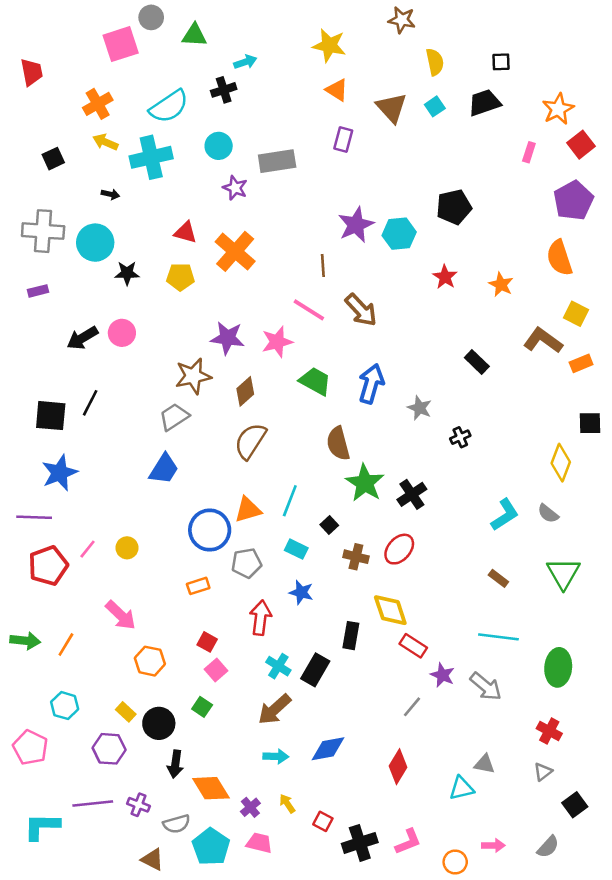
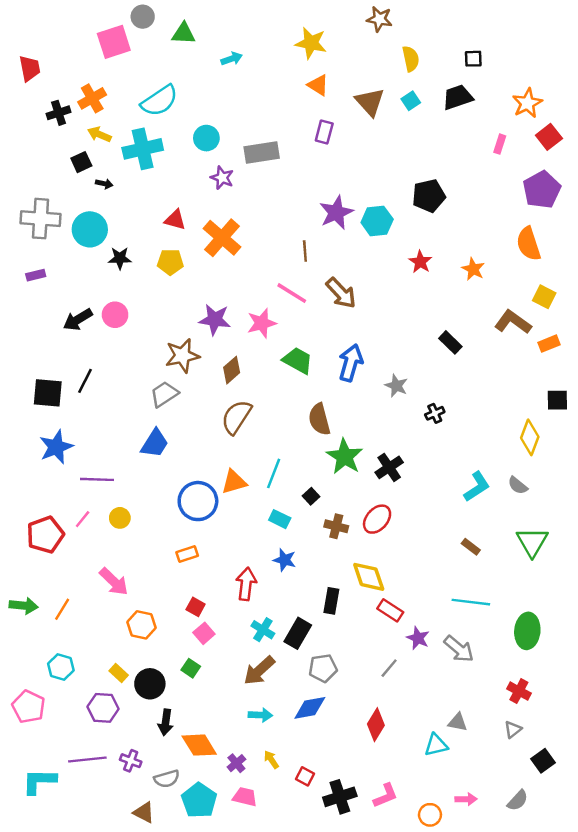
black cross: (224, 90) -> (59, 113), moved
black square: (53, 159) -> (81, 162), moved
purple line: (34, 517) -> (97, 479), moved
gray pentagon: (247, 563) -> (323, 668), moved

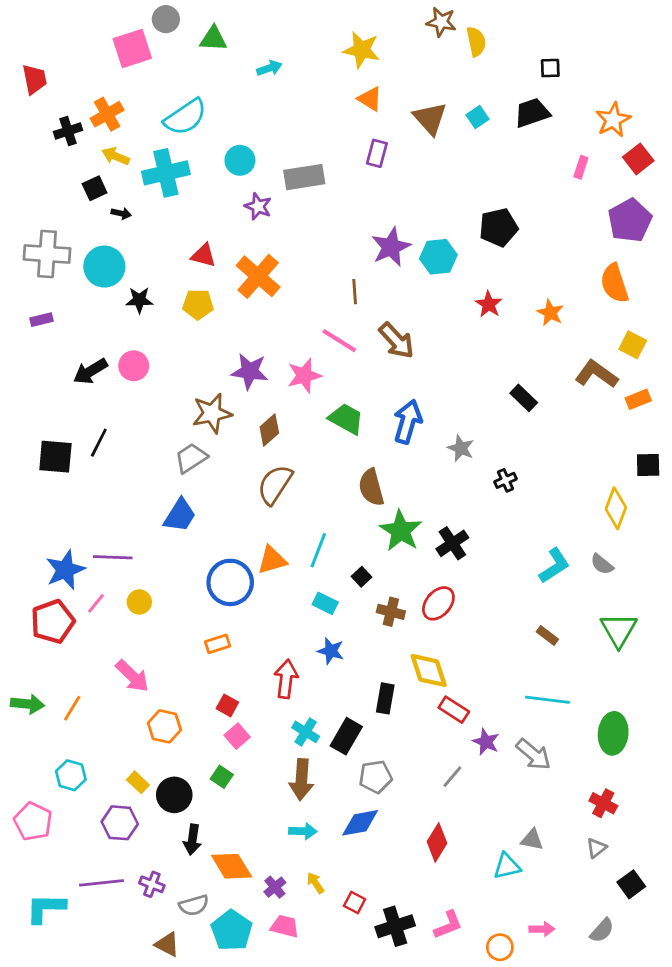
yellow semicircle: (411, 59) -> (476, 42), moved
blue star: (56, 447) -> (65, 570), moved
brown arrow: (259, 671) -> (301, 779), turned -44

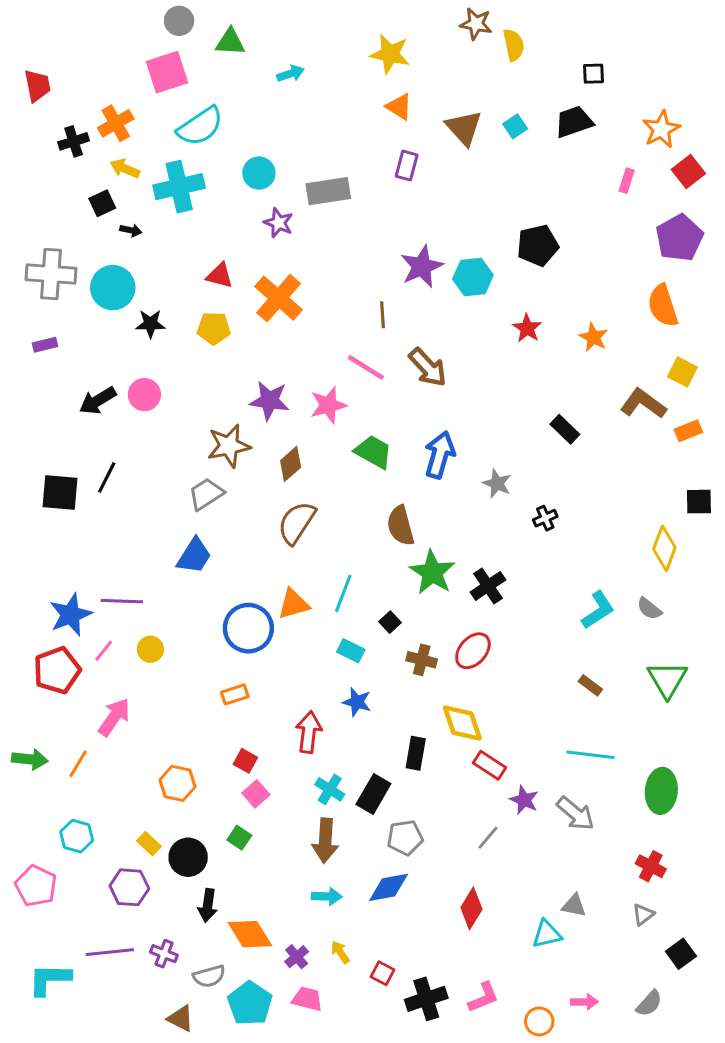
pink square: (132, 48) -> (167, 72), moved
pink arrow: (132, 676) -> (114, 717), moved, turned -99

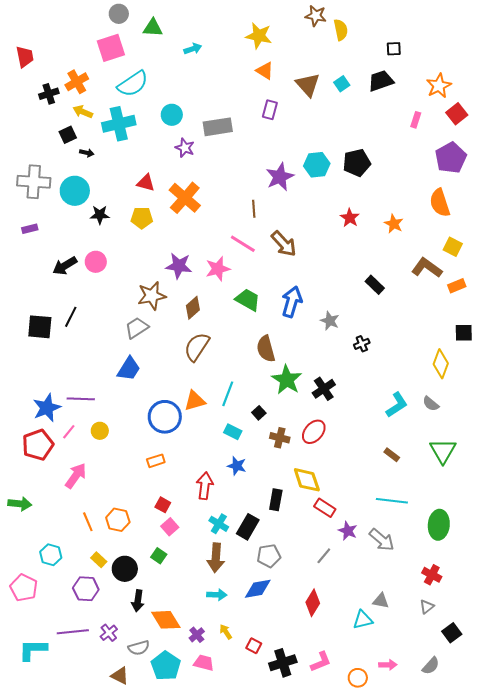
cyan hexagon: (473, 277) -> (317, 165), moved
orange line: (78, 764) -> (88, 522), moved, turned -54
purple cross: (164, 954) -> (109, 633), turned 30

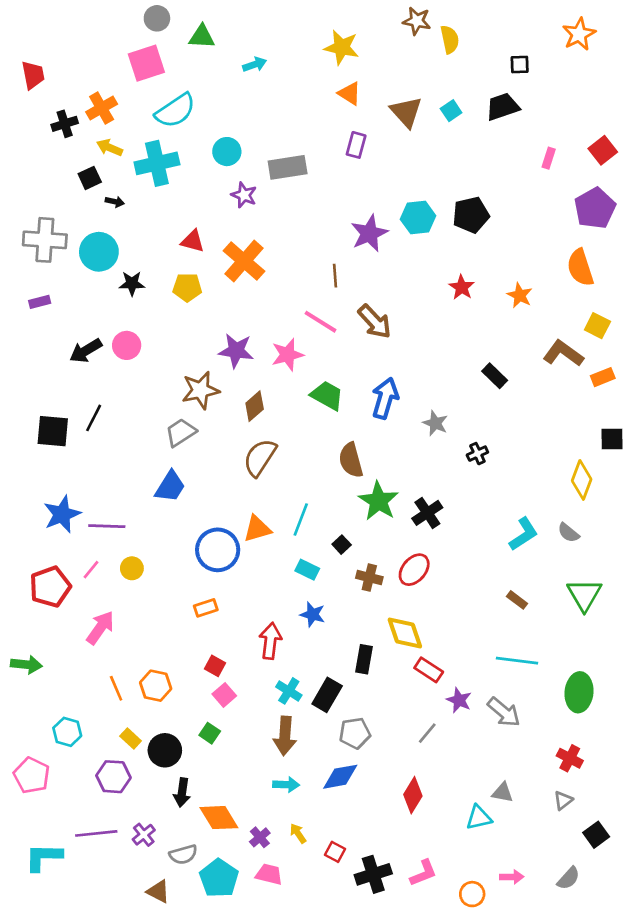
orange star: (439, 86) -> (579, 34), moved
blue star: (47, 408) -> (62, 514), moved

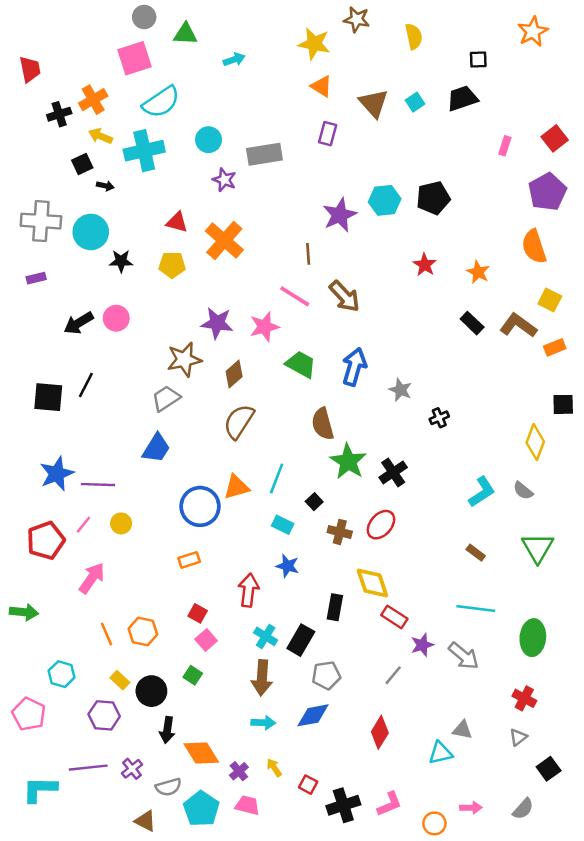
brown star: (417, 21) -> (357, 19), moved
black rectangle: (495, 376) -> (472, 323), moved
purple star: (459, 700) -> (422, 645), turned 30

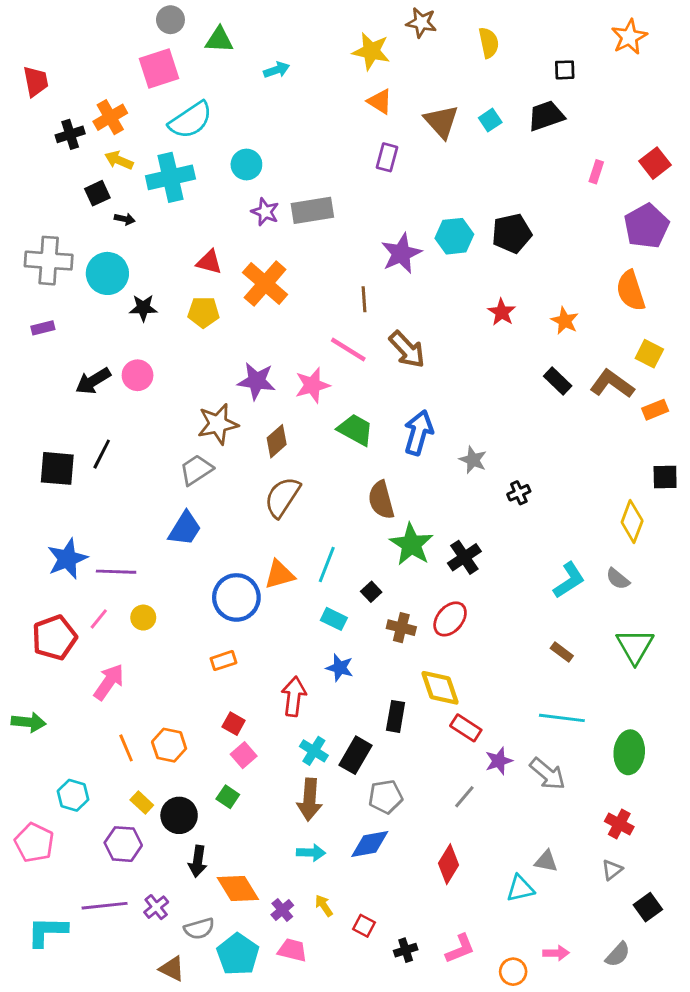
gray rectangle: (264, 154) -> (312, 210), moved
black cross: (343, 805) -> (406, 950), size x0.6

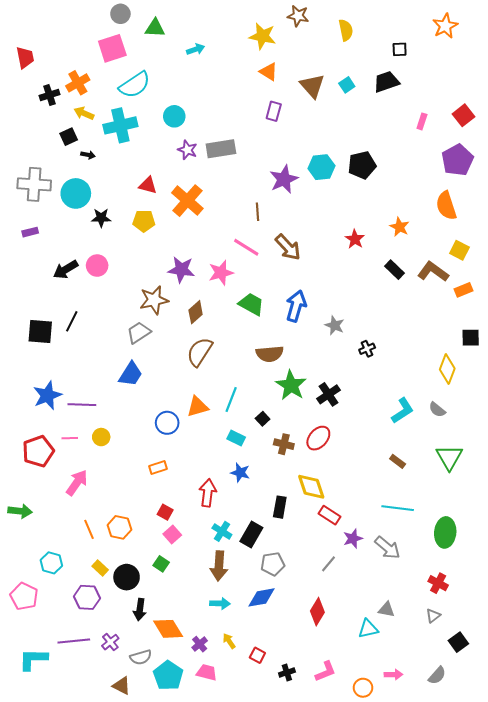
red star: (502, 312) -> (355, 239), moved
brown semicircle: (381, 500) -> (270, 354), turned -80
blue circle: (236, 597) -> (167, 423), size x0.7
pink line: (99, 619) -> (70, 438), turned 49

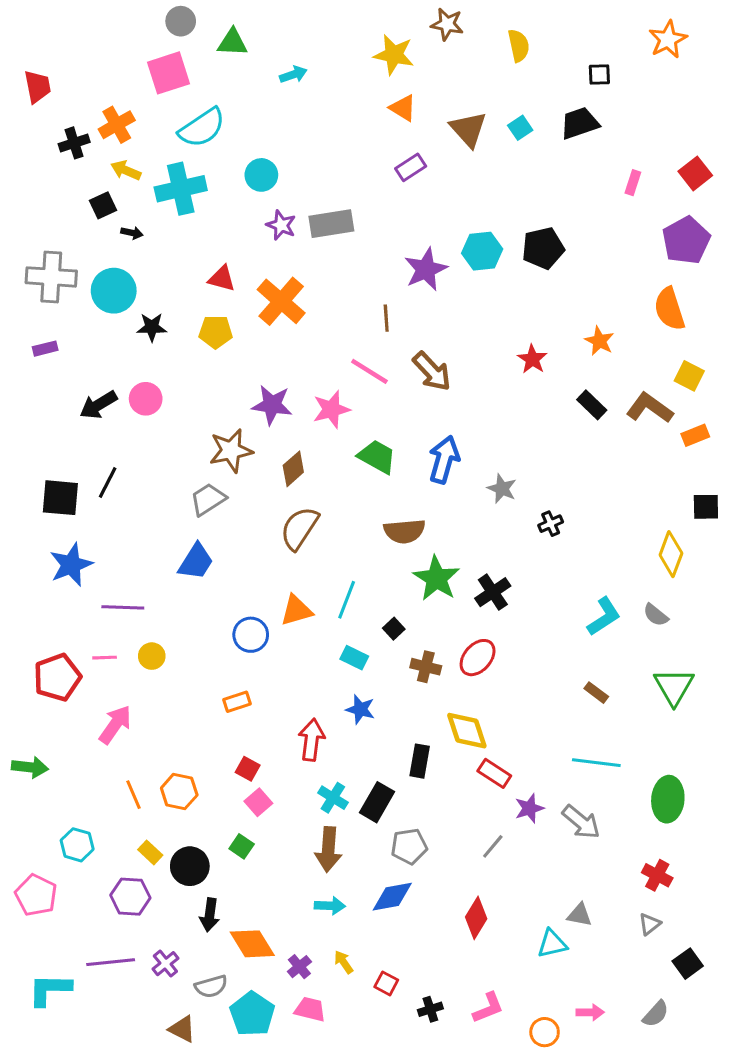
purple rectangle: (274, 111) -> (411, 167), turned 42
blue star: (47, 395) -> (71, 565), moved

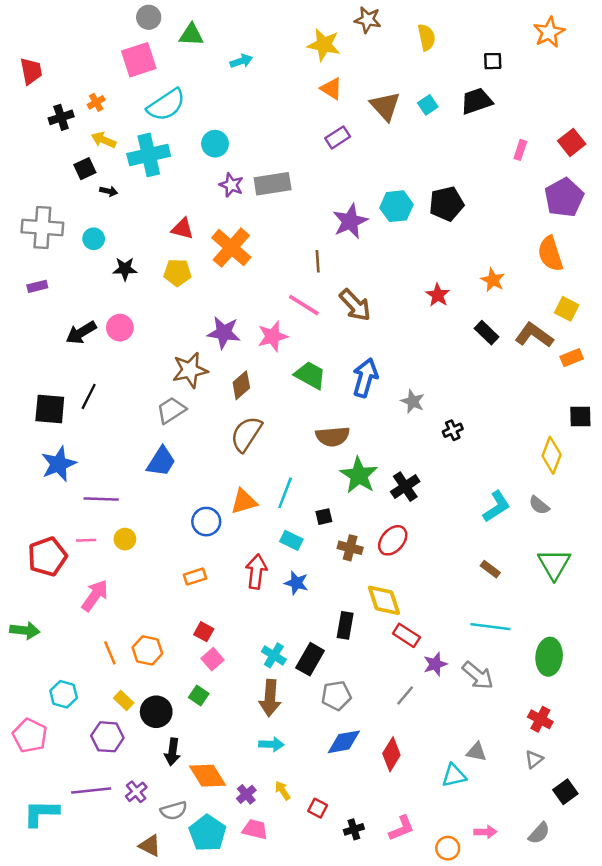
orange cross: (117, 125) -> (96, 102), size x0.6
cyan circle: (114, 291) -> (94, 239), size x0.6
black square: (394, 629) -> (324, 517), turned 30
red arrow: (312, 740) -> (256, 572), moved
blue diamond: (392, 897) -> (344, 742), moved

